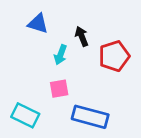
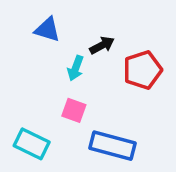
black arrow: (82, 36) -> (102, 45), turned 84
pink square: (59, 89) -> (74, 110), turned 30

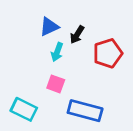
blue triangle: (47, 29) -> (49, 27), moved, turned -42
black arrow: (102, 45) -> (77, 35), turned 150

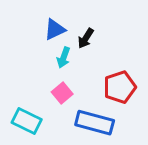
red pentagon: (108, 53) -> (120, 87), moved
pink square: (56, 84) -> (62, 93), turned 30

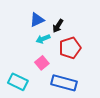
cyan arrow: (64, 58) -> (43, 39), turned 48
red pentagon: (120, 87) -> (70, 48), moved

